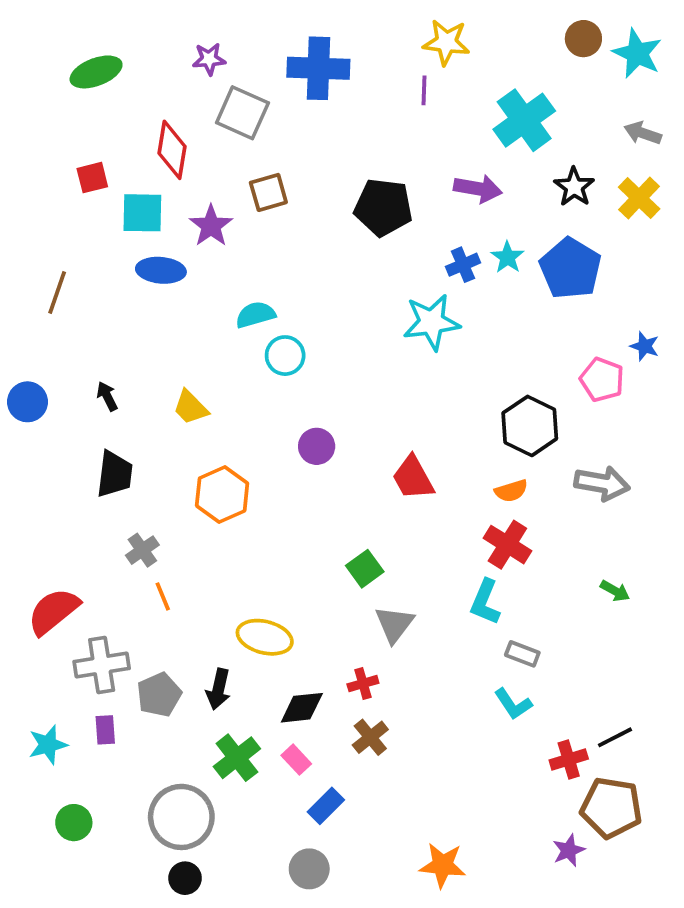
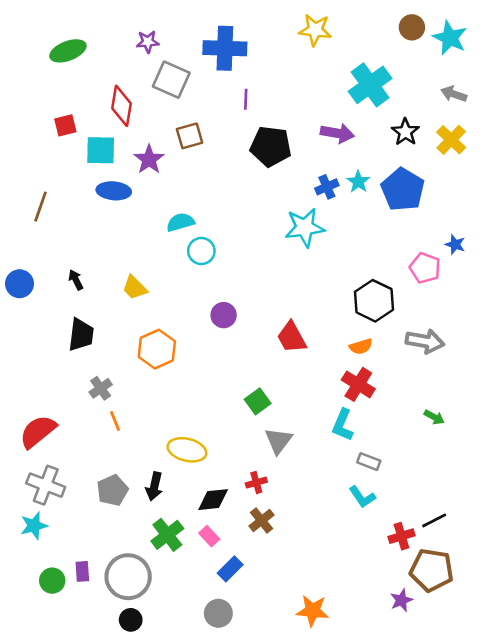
purple line: (424, 90) -> (246, 99), moved
gray cross: (102, 665) -> (46, 485), moved, turned 30
purple rectangle: (105, 730) -> (82, 571), moved

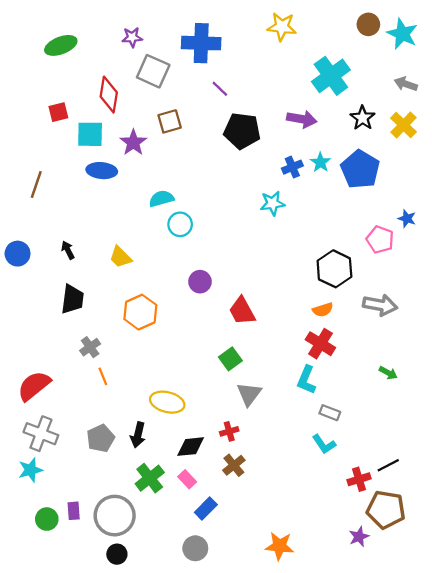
purple line: (246, 99) -> (220, 89), turned -48
cyan star: (305, 227) -> (272, 203), size x0.7
red trapezoid: (292, 337) -> (242, 311), moved

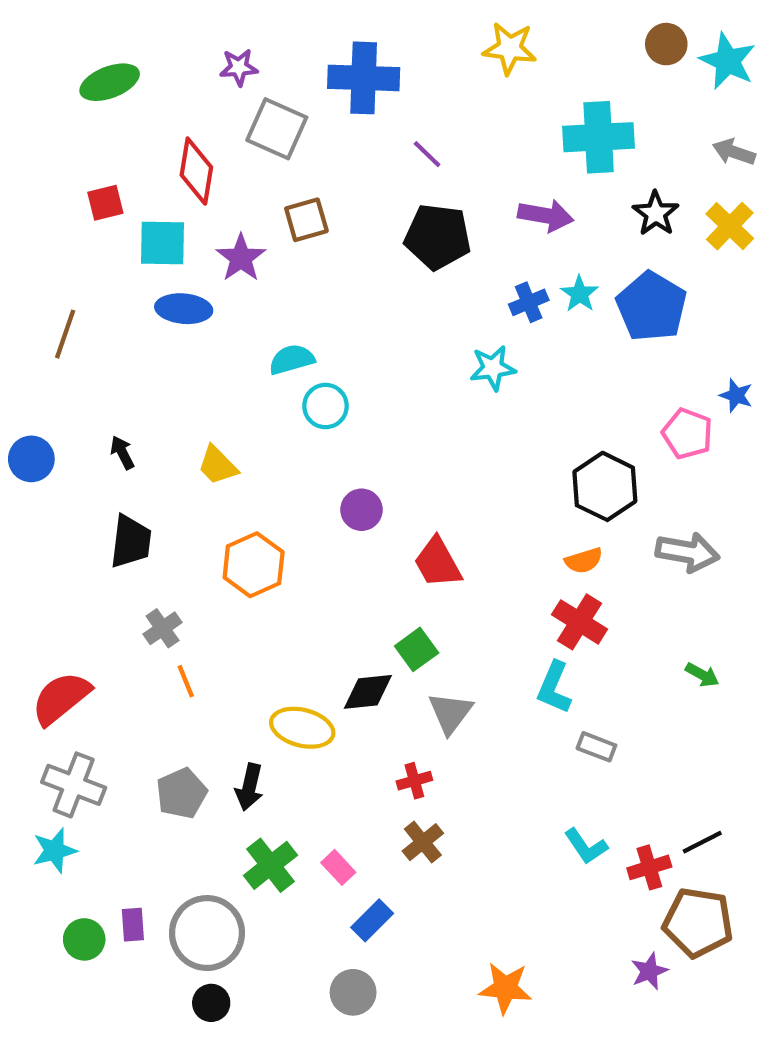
cyan cross: (331, 76) -> (599, 137), turned 33
purple line: (220, 89) -> (427, 154), moved
cyan L-shape: (324, 444) -> (586, 846), moved
black diamond: (191, 447) -> (368, 692), moved

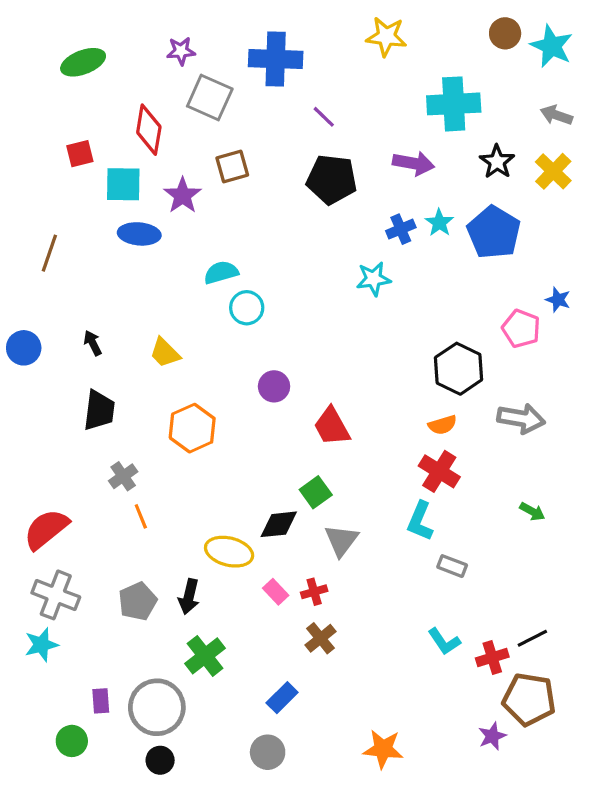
pink rectangle: (338, 867) -> (276, 592), moved
green circle: (84, 939) -> (72, 741), moved

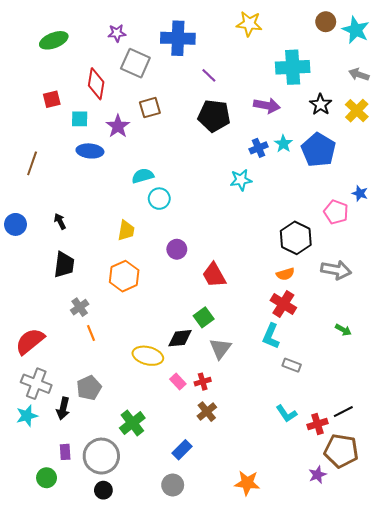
cyan square: (123, 184) -> (80, 119), size x0.7
yellow trapezoid: (165, 353) -> (126, 231), moved, turned -125
black arrow: (189, 597) -> (63, 408), moved

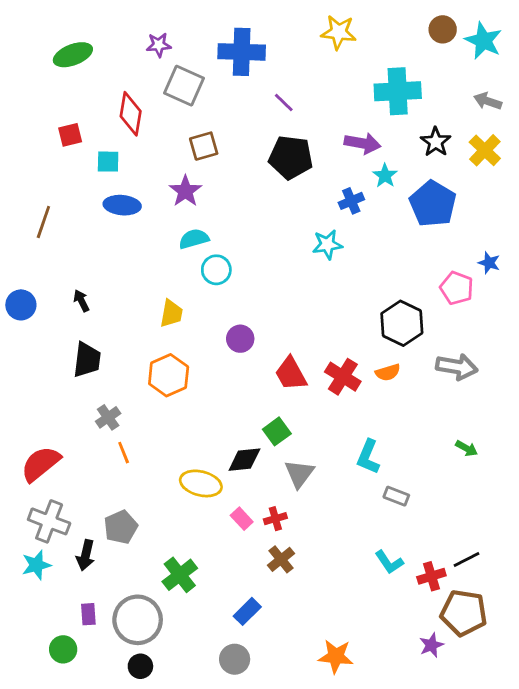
purple star: (118, 126) -> (185, 191), moved
cyan star: (283, 144) -> (385, 176), moved
red cross: (283, 304) -> (343, 377), moved

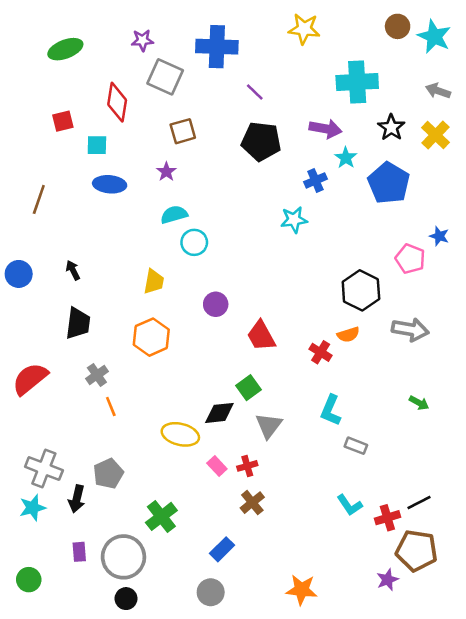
purple star: (185, 191) -> (166, 172), size x0.7
red cross: (343, 377) -> (321, 352), moved, size x0.7
red semicircle: (41, 464) -> (30, 379), moved
green circle: (63, 649) -> (29, 580), moved

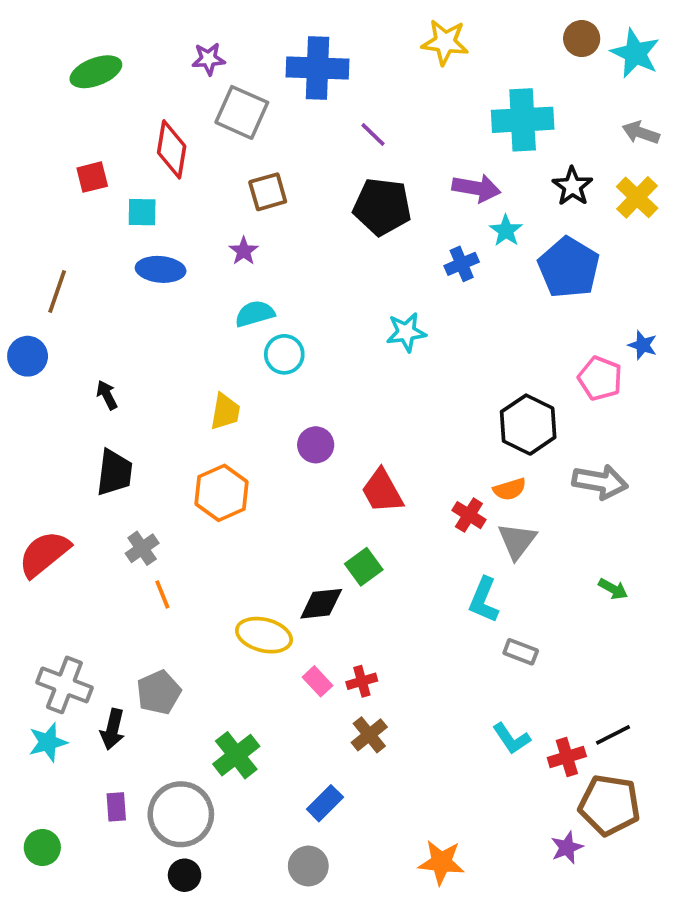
cyan star: (294, 220) -> (406, 332), moved
blue circle: (19, 274) -> (28, 356), moved
gray triangle: (269, 426) -> (517, 541), moved

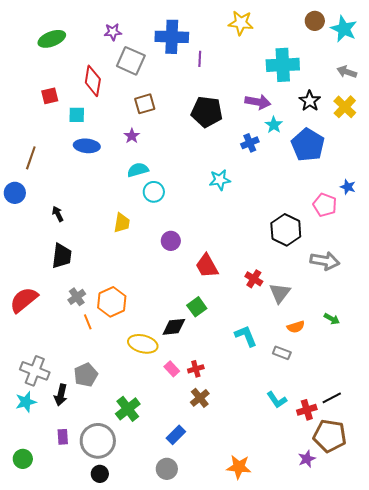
purple line: (373, 135) -> (200, 59), moved, turned 49
orange semicircle: (510, 489) -> (296, 327), moved
orange hexagon: (221, 493) -> (112, 302), moved
cyan L-shape: (484, 600) -> (246, 336), moved, turned 135

